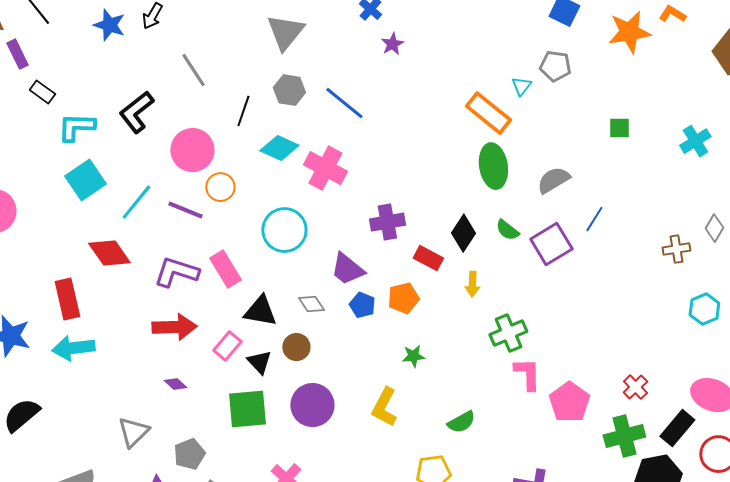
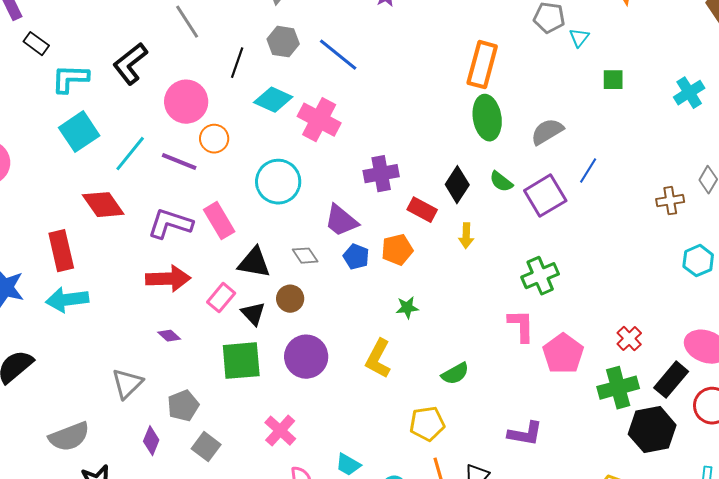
cyan triangle: (521, 86) -> (579, 38), moved
orange rectangle: (488, 113) -> (482, 65), turned 66
green cross: (508, 333) -> (540, 276), moved

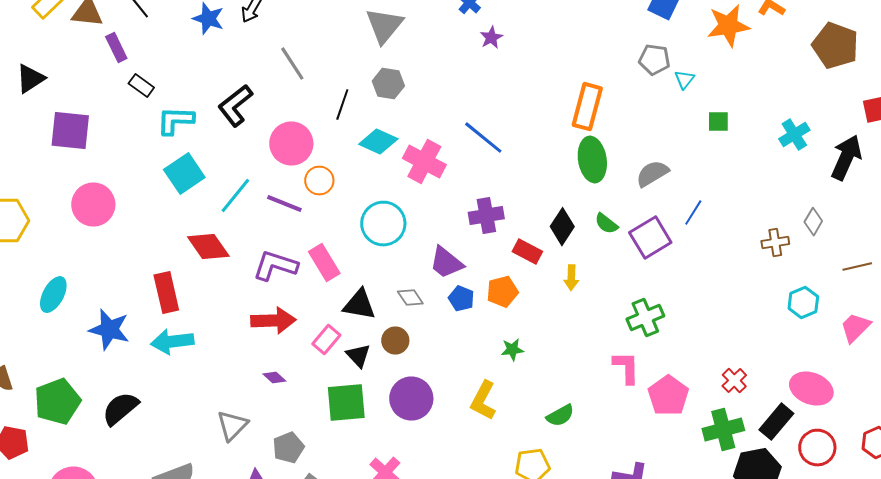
blue line: (338, 55) -> (483, 138), moved

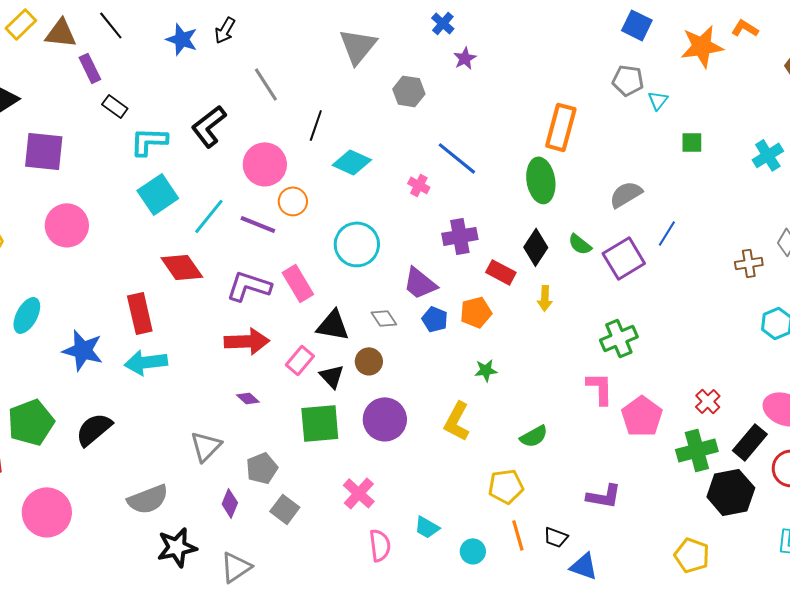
gray hexagon: (388, 84) -> (409, 91), moved
green ellipse: (592, 160) -> (541, 180), moved
pink cross: (424, 162) -> (419, 185), moved, size x0.5

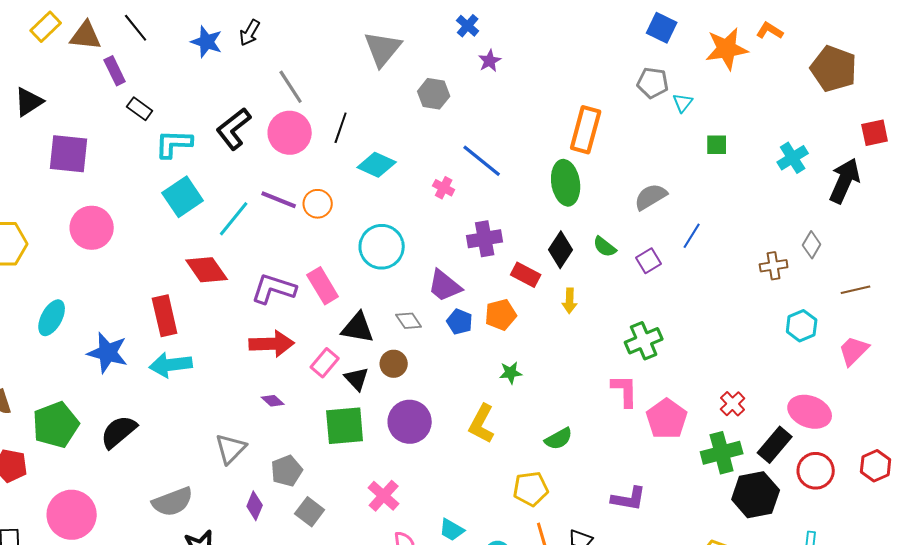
pink circle: (265, 164) -> (290, 133), moved
purple line: (258, 224) -> (279, 200), moved
purple square: (624, 258) -> (649, 261), size x0.6

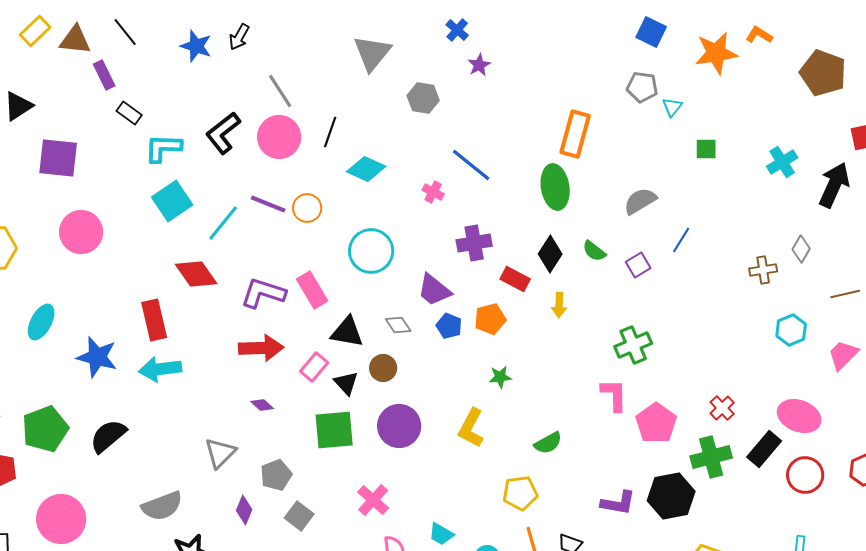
black hexagon: (756, 495) -> (671, 496), moved

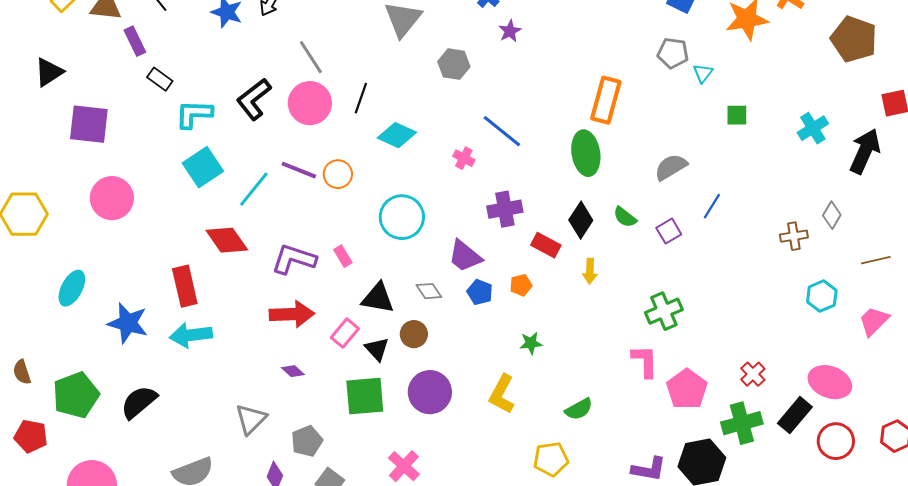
pink rectangle: (312, 290) -> (343, 256), size x0.6
orange pentagon: (490, 319) -> (521, 285), size x0.7

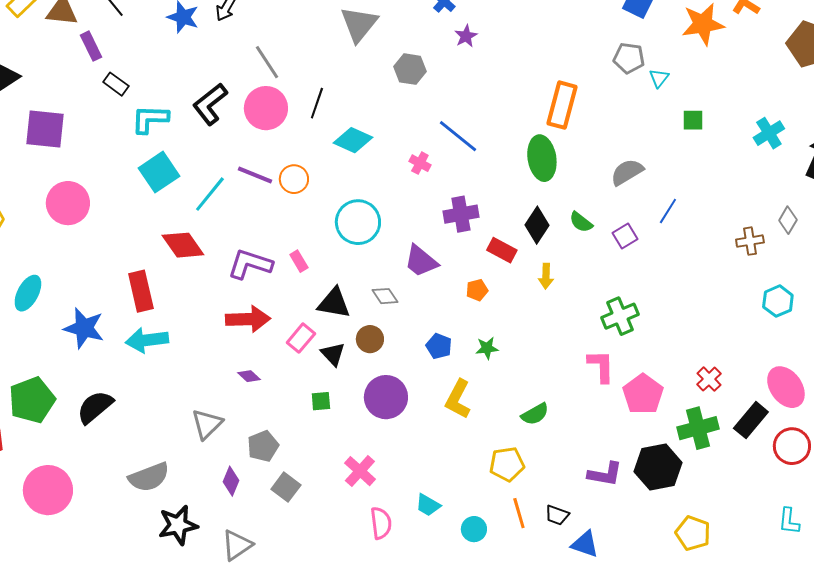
blue pentagon: (480, 292) -> (439, 346), moved
pink ellipse: (830, 382) -> (786, 387), turned 33
green square: (365, 396) -> (321, 401), size x0.5

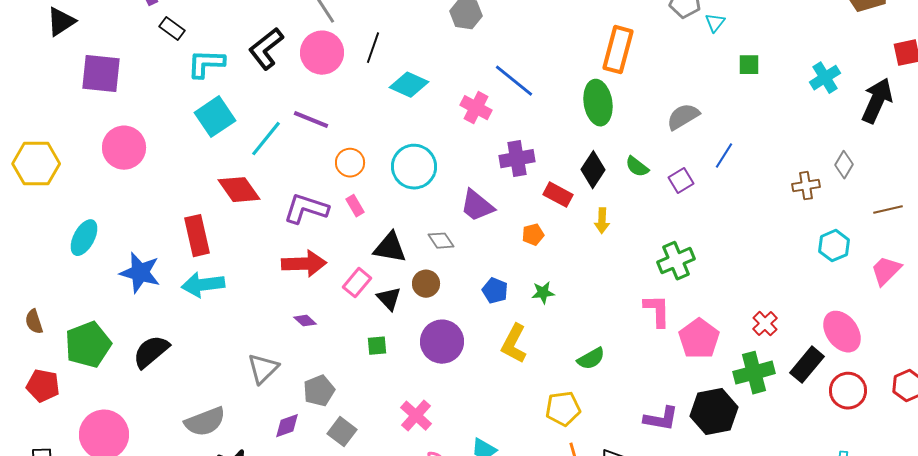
pink cross: (420, 163) -> (476, 108), size x1.4
orange circle: (294, 179) -> (350, 163), moved
purple diamond: (231, 481) -> (287, 426), turned 48

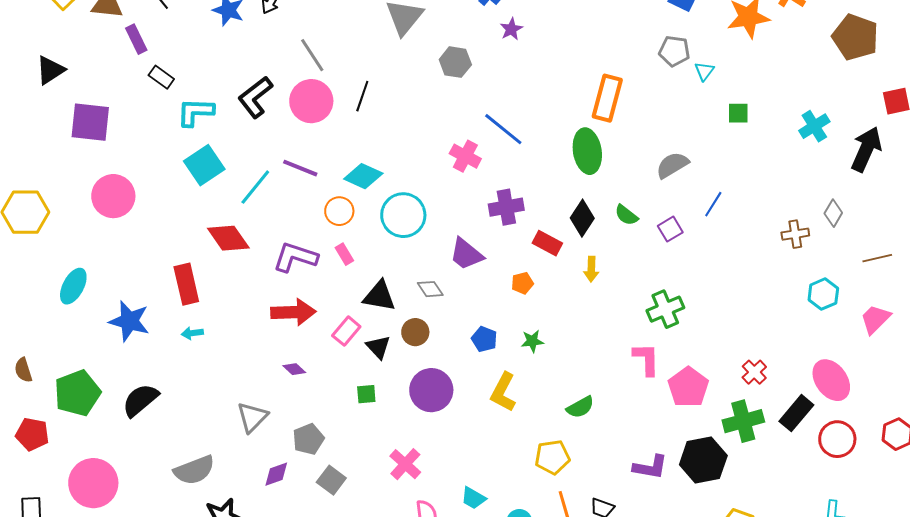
cyan diamond: (409, 85) -> (363, 176), moved
cyan arrow: (203, 285) -> (192, 333), size x0.5

